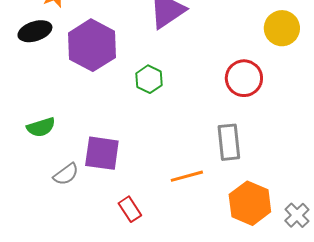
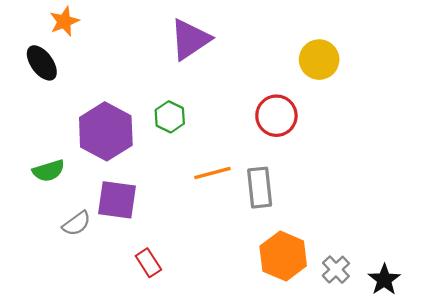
black ellipse: (35, 31) -> (42, 63), turned 72
purple hexagon: (92, 45) -> (106, 131), moved
orange line: (187, 176) -> (212, 173), moved

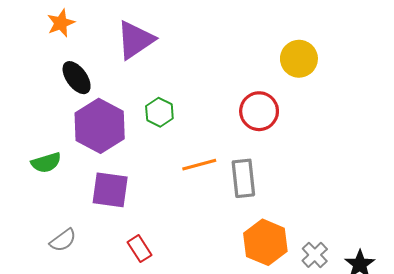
purple triangle: (190, 39) -> (135, 40), moved
black ellipse: (42, 63) -> (77, 78), moved
gray semicircle: (77, 223) -> (63, 240), moved

